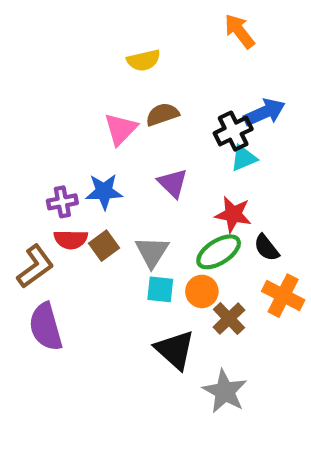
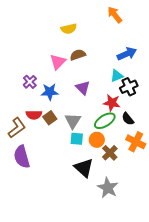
black cross: (233, 131) -> (129, 87), moved
purple cross: (62, 202) -> (30, 82), moved, turned -32

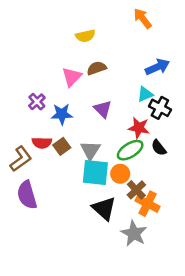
black cross: (129, 87) -> (160, 108), turned -36
cyan square: (77, 139) -> (95, 173), size x1.6
orange cross: (136, 142) -> (148, 204), moved

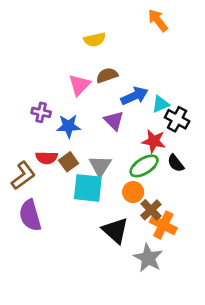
blue arrow: (157, 67) -> (134, 96), moved
purple cross: (37, 102) -> (41, 112), turned -35
cyan square: (95, 173) -> (88, 188), moved

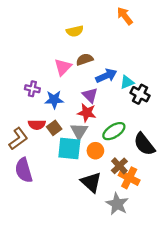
red star: (154, 141) -> (87, 113), moved
black semicircle: (176, 163) -> (144, 144), moved, size x1.6
orange circle: (133, 192) -> (95, 151), moved

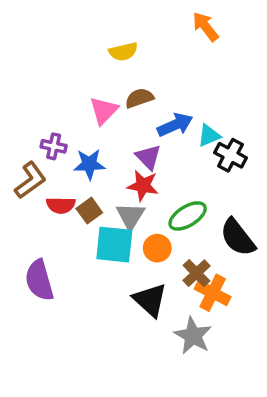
brown L-shape: (18, 139) -> (30, 180), moved

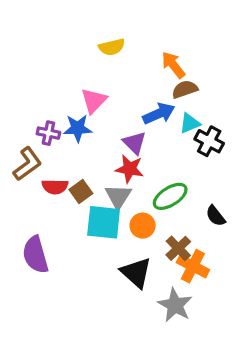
orange arrow: (205, 27) -> (173, 65), moved
brown semicircle: (139, 98) -> (185, 89), moved
blue star: (89, 164) -> (78, 128), moved
black semicircle: (238, 237) -> (216, 216), size x0.6

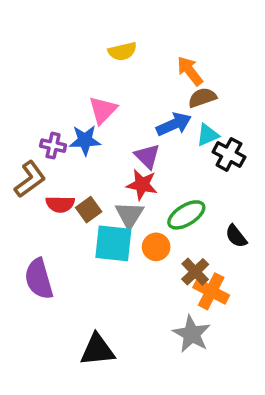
black triangle: (136, 273) -> (97, 350), moved, turned -48

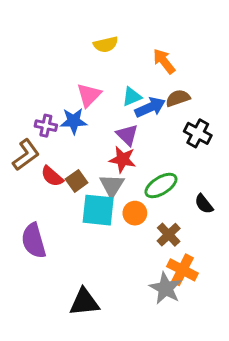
brown semicircle: (202, 98) -> (178, 98), moved
cyan triangle: (208, 135) -> (132, 97), moved
red semicircle: (60, 204) -> (52, 176), turned 40
orange cross: (211, 291) -> (182, 270), moved

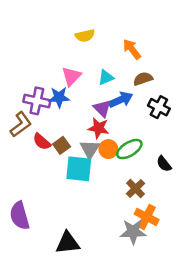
blue arrow: (150, 107) -> (121, 100), moved
purple cross: (46, 126) -> (37, 101), size x1.5
orange circle: (135, 213) -> (108, 149), moved
purple semicircle: (34, 241) -> (20, 216), moved
gray star: (166, 288) -> (133, 232), turned -30

